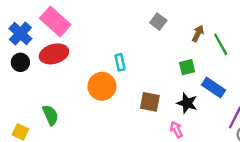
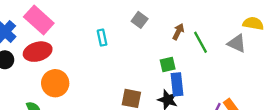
cyan rectangle: (120, 62) -> (102, 38), moved
orange circle: (102, 86) -> (55, 83), moved
blue rectangle: (213, 88) -> (177, 84), moved, turned 50

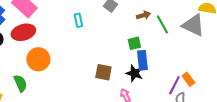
brown arrow: (178, 32) -> (143, 15), turned 48
gray triangle: (237, 43) -> (193, 25), size x1.4

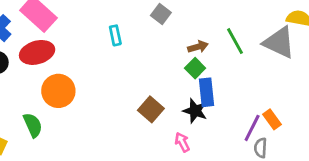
brown arrow: (143, 15) -> (198, 47), moved
green square: (134, 43) -> (195, 68), turned -32
brown square: (103, 72) -> (151, 109), turned 30

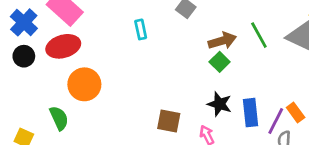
brown arrow: (198, 47) -> (222, 41), size x1.4
blue rectangle: (206, 92) -> (250, 113), moved
brown square: (151, 109) -> (169, 121), moved, turned -30

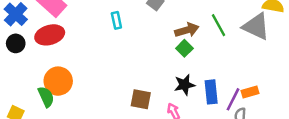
orange circle: (84, 84) -> (58, 81), moved
black star: (220, 104) -> (184, 85), turned -30
orange rectangle: (296, 113) -> (250, 92), turned -70

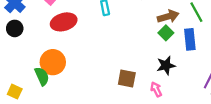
red ellipse: (50, 35) -> (64, 22), moved
blue rectangle: (211, 92) -> (190, 39), moved

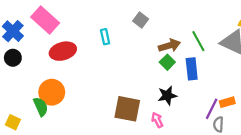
brown square: (127, 78) -> (127, 109), size x1.4

